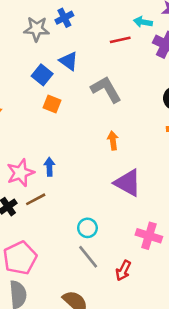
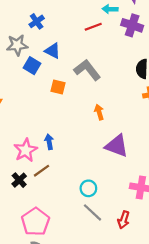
blue cross: (64, 18) -> (37, 21), moved
gray star: (37, 29) -> (17, 45), moved
orange square: (52, 104) -> (58, 87), moved

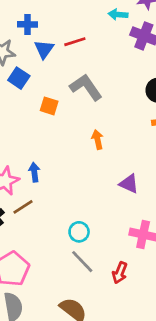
blue cross: (37, 21) -> (28, 24), turned 32
red line: (93, 27) -> (75, 42), moved
blue triangle: (53, 51) -> (44, 49), moved, turned 35
purple triangle: (117, 146) -> (129, 184), moved, size x0.7

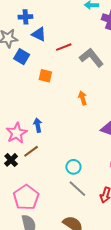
red line: (75, 42) -> (64, 47), moved
blue triangle: (44, 49) -> (39, 34), turned -35
gray L-shape: (86, 87) -> (91, 58), moved

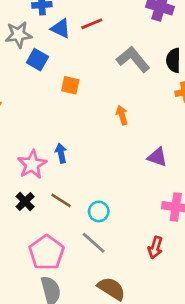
red line: (64, 47) -> (92, 24), moved
brown line: (31, 151) -> (61, 200), moved, turned 70
cyan circle: (73, 167) -> (99, 211), moved
gray line: (77, 189) -> (94, 243), moved

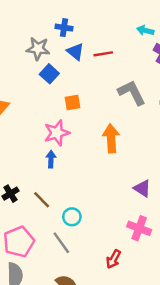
orange square: (70, 85) -> (73, 102), turned -35
orange arrow: (122, 115) -> (111, 138), size x1.6
purple triangle: (157, 157) -> (142, 188), moved
pink star: (32, 164) -> (57, 133), moved

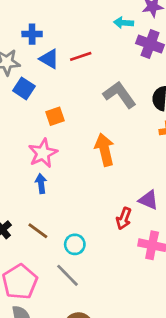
red arrow: (113, 259) -> (124, 218), moved

